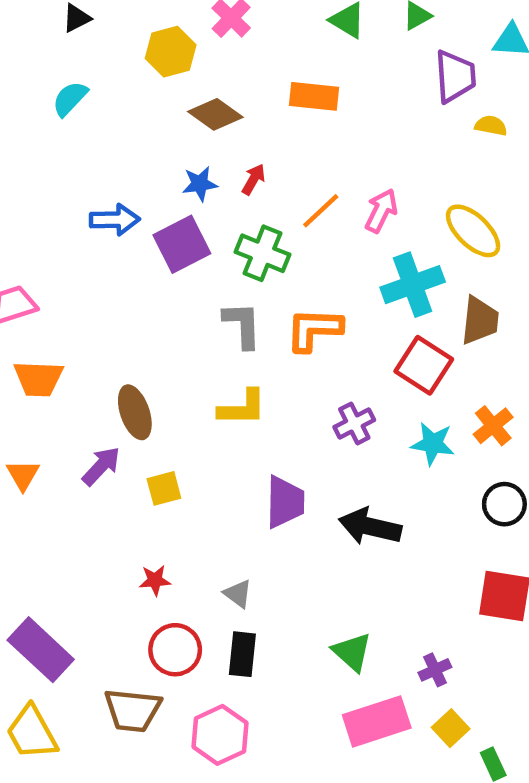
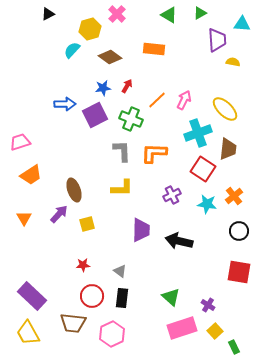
cyan semicircle: (70, 99) -> (72, 50), moved
orange trapezoid: (38, 379) -> (31, 175), turned -35
purple cross: (435, 670) -> (208, 305), turned -32

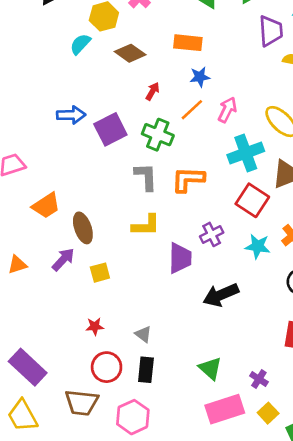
blue star: (103, 88) -> (200, 77), moved
orange trapezoid: (31, 175) -> (46, 206), moved
orange triangle: (24, 218) -> (17, 265), turned 42
purple trapezoid: (141, 230) -> (180, 258), moved
black arrow: (179, 241) -> (221, 295), turned -36

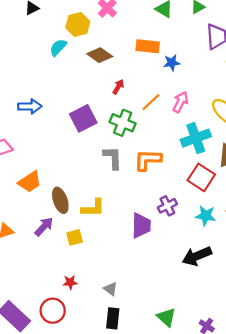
blue star: (200, 77) -> (172, 63), moved
blue arrow: (71, 115) -> (30, 106), moved
yellow L-shape: (146, 225) -> (93, 208), moved
black arrow: (221, 295) -> (197, 256), moved
red circle: (107, 367) -> (53, 311), moved

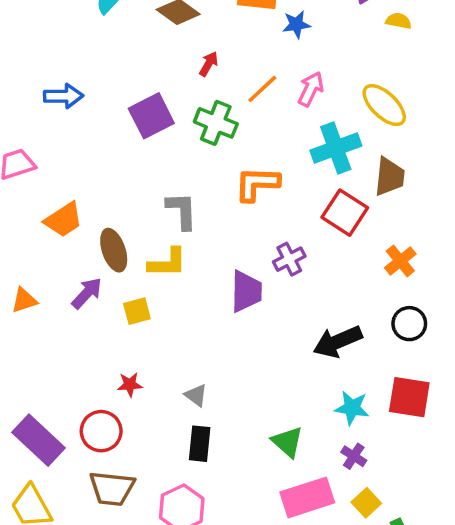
gray L-shape: (113, 158) -> (182, 211), moved
cyan star: (206, 216) -> (352, 408), moved

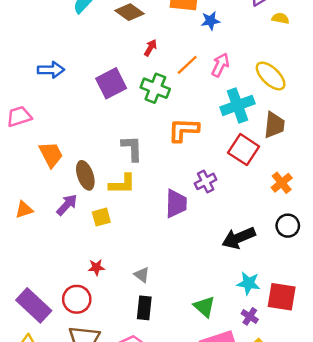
orange trapezoid: (63, 220) -> (51, 154), turned -84
red square: (409, 397) -> (282, 297), moved

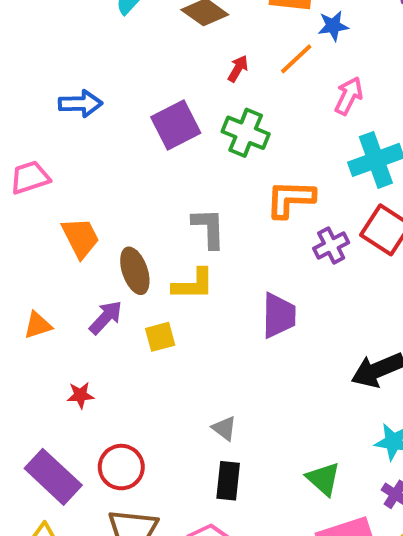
orange line: (187, 65) -> (296, 59), moved
purple cross: (206, 181) -> (331, 245), moved
red star: (96, 267) -> (80, 395), moved

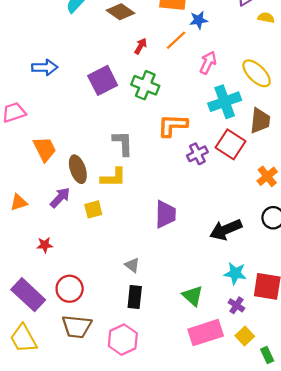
purple trapezoid: (279, 315) -> (165, 214), moved

